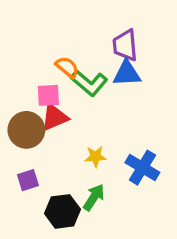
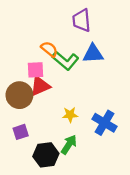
purple trapezoid: (125, 45) -> (82, 20), moved

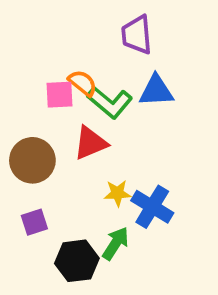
pink square: (36, 70) -> (59, 95), moved
red triangle: (40, 86) -> (90, 143), moved
blue cross: (105, 123) -> (152, 207), moved

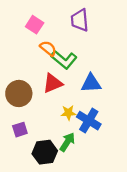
blue triangle: (156, 91) -> (91, 83), moved
pink square: (59, 95) -> (35, 25), moved, turned 36

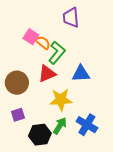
pink square: (35, 25) -> (31, 37), moved
green L-shape: (64, 60) -> (57, 53), turned -90
yellow star: (68, 113) -> (61, 100), size x1.6
blue cross: (89, 121) -> (87, 125), moved

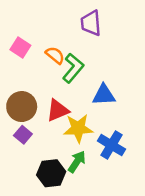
pink square: (31, 37) -> (20, 47), moved
red triangle: (47, 74) -> (58, 110), moved
purple square: (18, 115) -> (23, 135), moved, turned -32
blue cross: (87, 125) -> (111, 145), moved

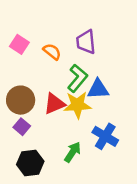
purple trapezoid: (91, 23) -> (86, 42), moved
green L-shape: (73, 68) -> (77, 78), moved
yellow star: (78, 128) -> (77, 105), moved
black hexagon: (51, 173) -> (30, 163), moved

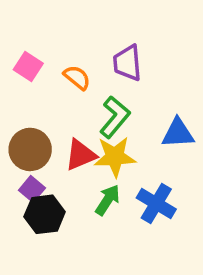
blue triangle: (98, 89) -> (178, 133), moved
green arrow: (73, 152) -> (108, 200), moved
black hexagon: (30, 163) -> (45, 214), moved

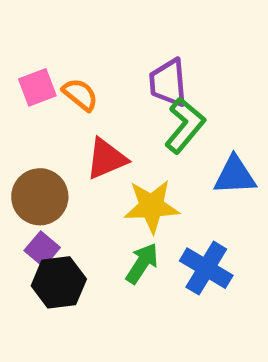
pink square: (28, 67) -> (37, 87), turned 36
orange semicircle: (77, 77) -> (80, 95), moved
green L-shape: (115, 117) -> (185, 125), moved
red triangle: (81, 155) -> (106, 159), moved

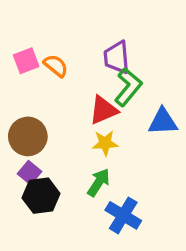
red triangle: (106, 159) -> (103, 110), moved
yellow star: (152, 206) -> (105, 143), size x0.7
blue cross: (206, 268) -> (123, 215), moved

